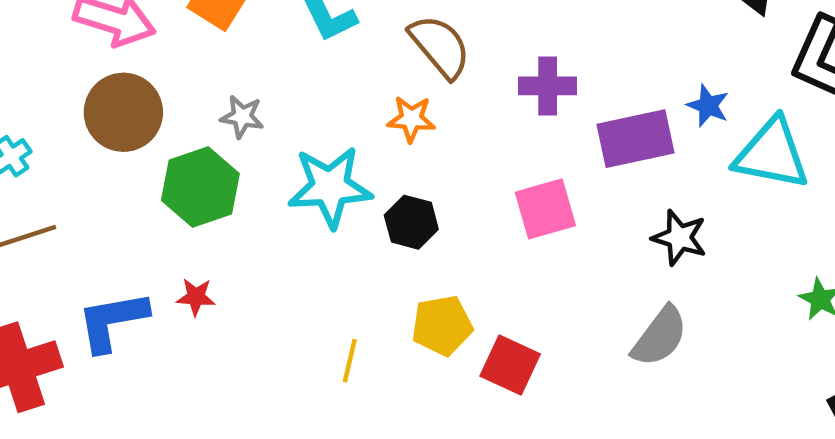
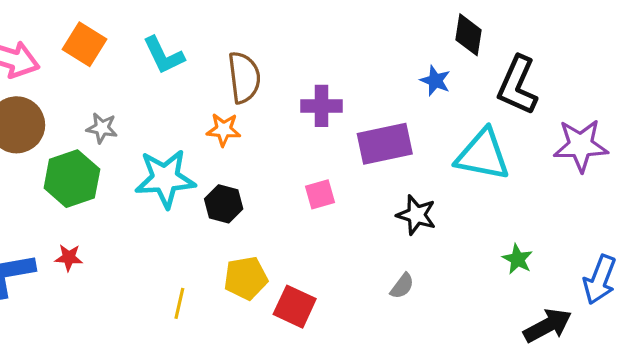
brown semicircle: (440, 46) -> (244, 77), turned 33
blue star: (708, 106) -> (435, 81), moved
pink square: (545, 209) -> (320, 194), size x0.7
gray semicircle: (660, 336) -> (402, 286), size x0.6

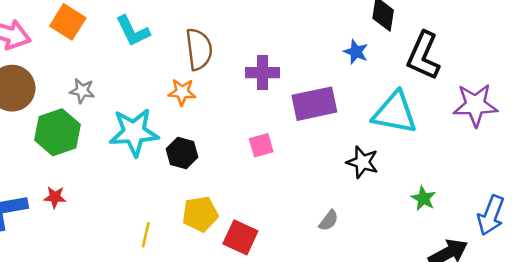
black star: (416, 215) -> (362, 162), moved

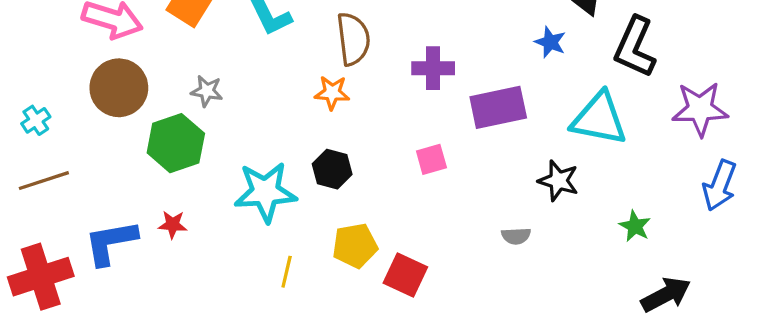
cyan star: (134, 132) -> (265, 192), moved
blue arrow: (491, 215) -> (720, 185), moved
gray semicircle: (329, 220) -> (516, 236), moved, turned 50

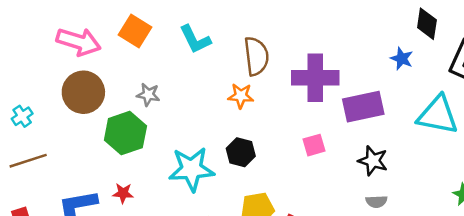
purple cross: (433, 68) -> (315, 78), size x1.5
black star: (558, 181) -> (373, 161), moved

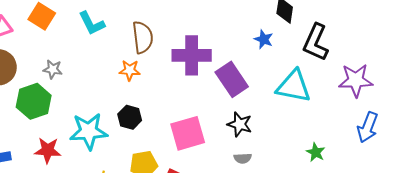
purple rectangle: (363, 107) -> (232, 79), turned 68
pink square: (314, 145) -> (188, 133), moved, size x1.8
red star: (123, 193) -> (48, 150), moved, size x1.5

